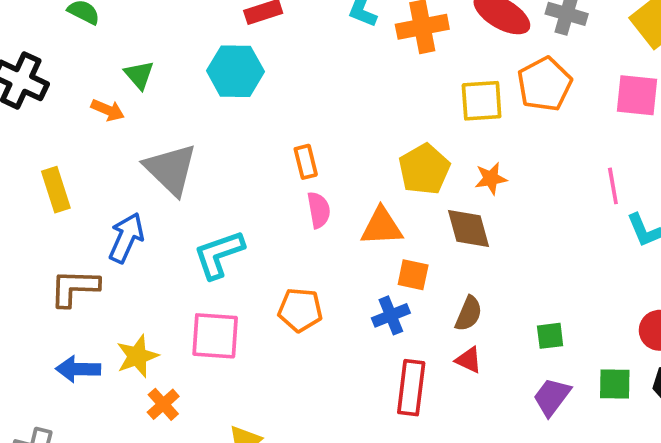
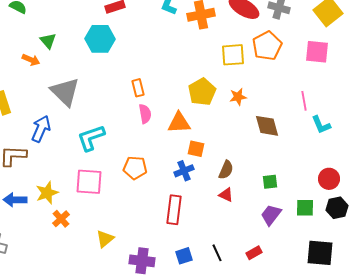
brown diamond: (469, 228) -> (267, 126), moved
red rectangle: (411, 388) -> (174, 210), moved

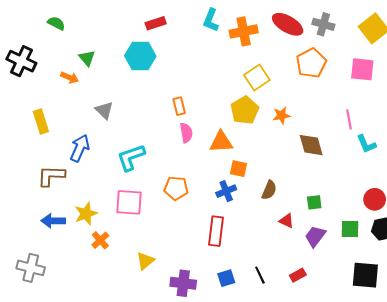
yellow square: (233, 55) -> (257, 77), moved, turned -30
gray triangle: (65, 92) -> (104, 110), size x0.6
red triangle: (226, 195) -> (287, 221), moved

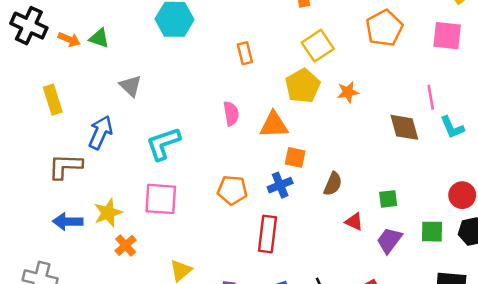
green triangle: (87, 58) -> (99, 38), moved, turned -30
orange arrow: (70, 77) -> (69, 39), moved
orange rectangle: (179, 106) -> (245, 53), moved
brown diamond: (311, 145) -> (404, 127), moved
orange pentagon: (176, 188) -> (232, 190), moved

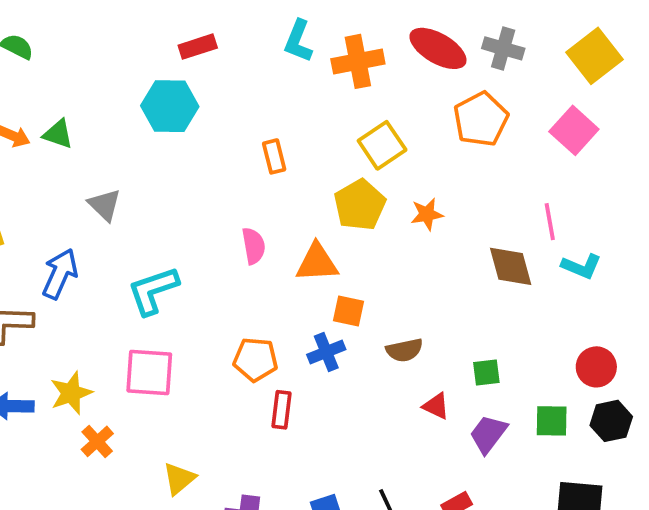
pink square: (447, 36) -> (574, 130), turned 36
cyan L-shape: (452, 127) -> (581, 266), turned -44
brown semicircle: (333, 184) -> (404, 350), turned 55
red rectangle: (268, 234) -> (282, 410), moved, size x0.7

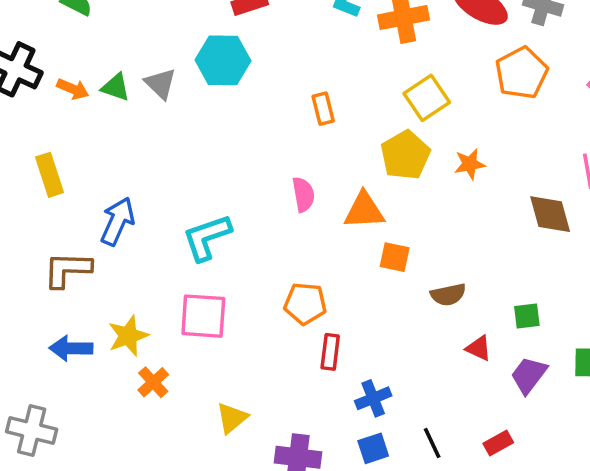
gray triangle: (105, 205) -> (160, 84), moved
blue cross: (326, 352) -> (373, 398), moved

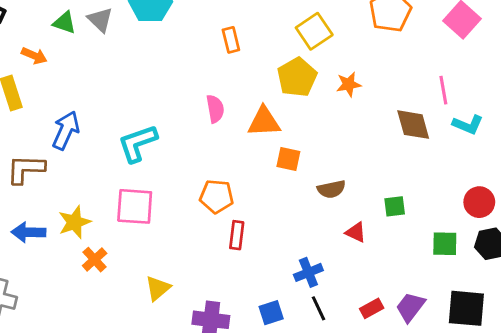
orange arrow: (73, 89) -> (34, 56), moved
purple trapezoid: (529, 375) -> (410, 307), moved
blue cross: (373, 398) -> (308, 272), moved

